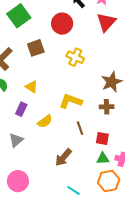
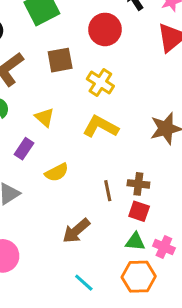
yellow cross: (75, 57) -> (100, 83), moved
yellow L-shape: (71, 101) -> (101, 127), moved
brown cross: (107, 107) -> (138, 184), moved

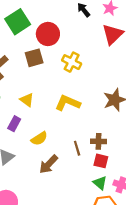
red circle: (105, 29) -> (48, 34), moved
yellow cross: (100, 83) -> (72, 62), moved
brown arrow: (76, 231) -> (48, 164), moved
green triangle: (135, 242) -> (100, 183), turned 40

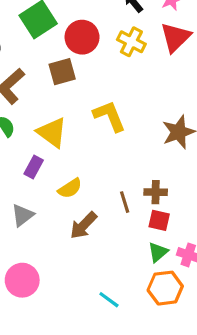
yellow cross: (72, 62) -> (131, 42), moved
yellow triangle: (27, 100) -> (52, 133), size x1.5
yellow L-shape: (68, 103) -> (109, 116), moved, turned 45
green triangle: (100, 183) -> (158, 252), turned 40

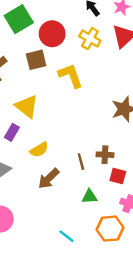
yellow L-shape: (109, 116) -> (71, 76), moved
red square: (159, 220) -> (118, 176), moved
green triangle: (158, 252) -> (89, 197), moved, turned 35

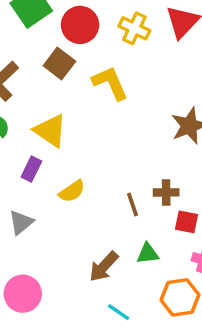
brown square: (36, 60) -> (59, 64), turned -35
brown arrow: (49, 178) -> (104, 267), moved

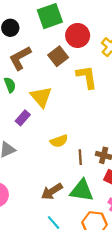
yellow semicircle: (72, 191) -> (59, 141), moved
green triangle: (148, 254) -> (82, 191), size x1.6

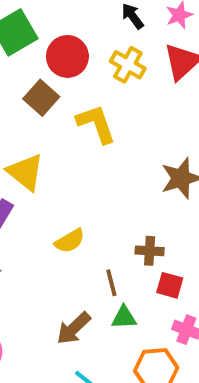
brown line: (80, 157) -> (111, 283), moved
green triangle: (82, 191) -> (124, 317), size x0.6

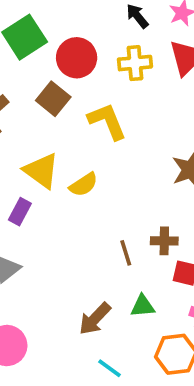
yellow cross: (128, 65) -> (135, 63), turned -32
yellow semicircle: (70, 241) -> (84, 185), moved
brown line: (111, 283) -> (126, 253), moved

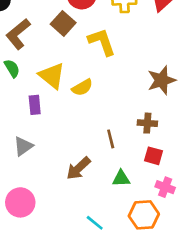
purple rectangle: (20, 212) -> (35, 105), turned -36
brown cross: (164, 241) -> (147, 123), moved
brown arrow: (95, 319) -> (78, 168), moved

